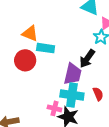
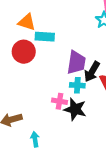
black arrow: (87, 59) -> (92, 72), moved
cyan cross: (72, 95) -> (77, 85), size x0.6

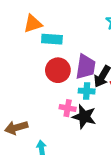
orange triangle: (27, 22) -> (33, 24), turned -36
red circle: (24, 52) -> (58, 70), moved

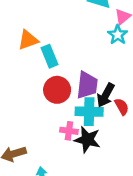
cyan rectangle: (52, 39) -> (50, 56), turned 66
cyan cross: (87, 91) -> (89, 112), size x1.5

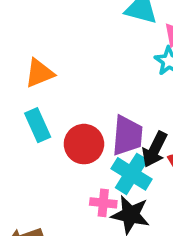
cyan rectangle: (50, 56) -> (38, 125), moved
cyan cross: (89, 112) -> (132, 174), turned 32

